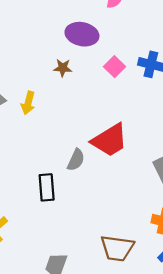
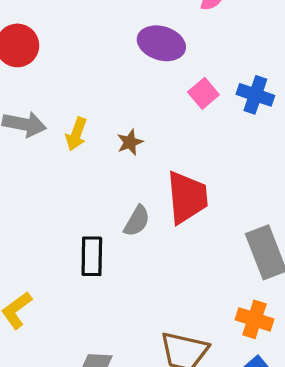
brown star: (63, 68) -> (130, 142), moved, turned -30
red trapezoid: (110, 140) -> (187, 197), turned -69

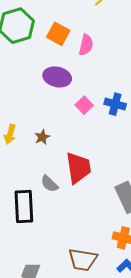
gray semicircle: (137, 221) -> (49, 184), turned 108
black rectangle: (92, 256) -> (24, 207), size x1.4

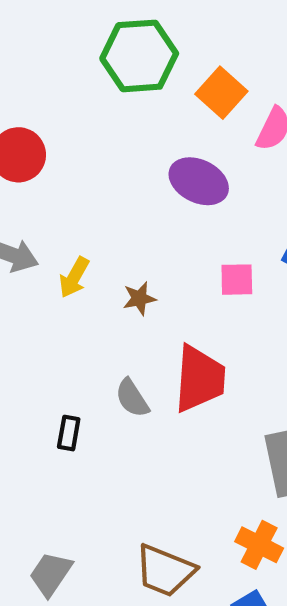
pink square: (84, 105) -> (237, 280), moved, turned 30
black rectangle: (24, 207) -> (69, 433), size x0.5

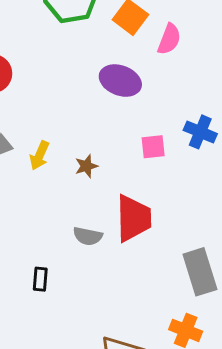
gray semicircle: (132, 398) -> (88, 236), turned -40
black rectangle: (69, 433) -> (40, 279), moved

